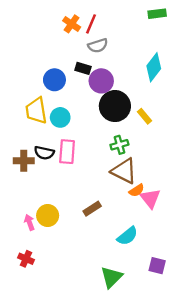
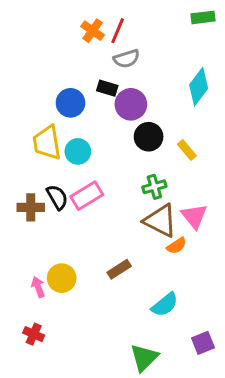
black circle: (115, 106) -> (149, 137), size x0.7
pink rectangle: (67, 152) -> (87, 196), turned 55
black semicircle: (44, 153) -> (57, 197), turned -132
pink triangle: (150, 198) -> (194, 216), moved
purple square: (157, 266) -> (203, 343), turned -36

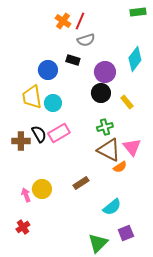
purple circle: (131, 104) -> (105, 72), moved
red cross: (34, 334) -> (23, 227), turned 32
purple square: (203, 343) -> (126, 233), moved

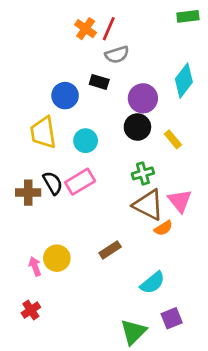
cyan circle: (53, 103) -> (86, 141), moved

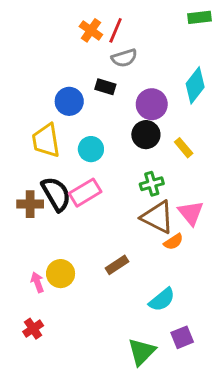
black semicircle: (53, 183) -> (56, 194), size x1.4

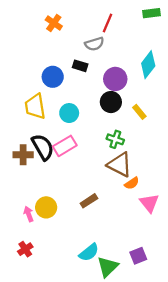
orange cross: (91, 30) -> (54, 23), moved
red line: (116, 30) -> (108, 23), moved
green cross: (152, 184) -> (115, 139), turned 35
pink triangle: (191, 213) -> (149, 203), moved
cyan semicircle: (162, 300) -> (89, 252), moved

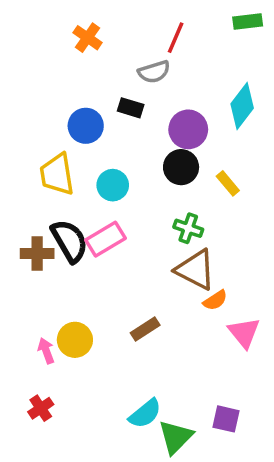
purple square: (138, 256) -> (226, 419), turned 35

